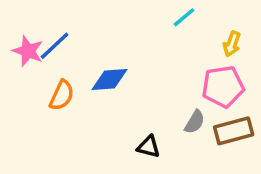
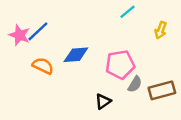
pink pentagon: (223, 87) -> (120, 65), moved
orange semicircle: (62, 95) -> (43, 66), turned -90
black triangle: (149, 147) -> (103, 101), turned -49

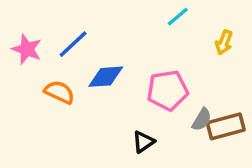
blue line: (38, 31) -> (73, 44), moved
gray semicircle: (135, 84) -> (202, 120), moved

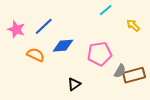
yellow arrow: (224, 42) -> (133, 25), turned 112
black triangle: (143, 142) -> (74, 84), moved

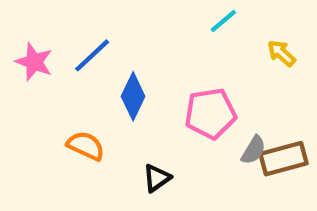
blue diamond: (63, 46) -> (133, 96), turned -60
orange semicircle: (36, 55) -> (86, 146), moved

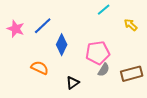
gray semicircle: (253, 150) -> (104, 70), moved

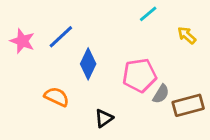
gray semicircle: (104, 70) -> (161, 94), moved

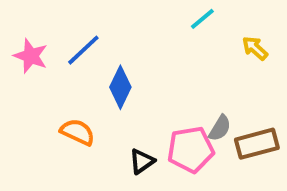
pink pentagon: (140, 75) -> (191, 150), moved

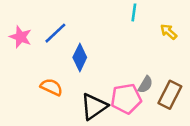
cyan line: (202, 19) -> (134, 12), turned -42
brown rectangle: (257, 144) -> (170, 95), turned -48
black triangle: (142, 161) -> (94, 106), size x1.6

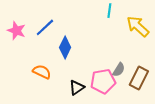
yellow arrow: (169, 32) -> (138, 26), size x1.6
black triangle: (94, 106) -> (77, 88), size x0.7

